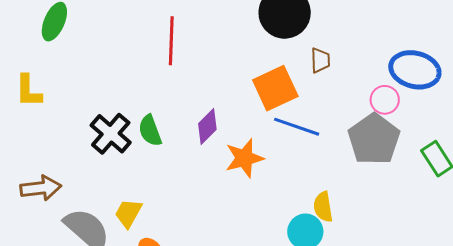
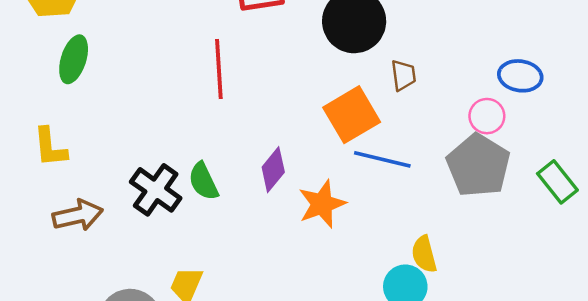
blue ellipse: (415, 70) -> (520, 76), size x0.7
brown arrow: (41, 188) -> (78, 215), moved

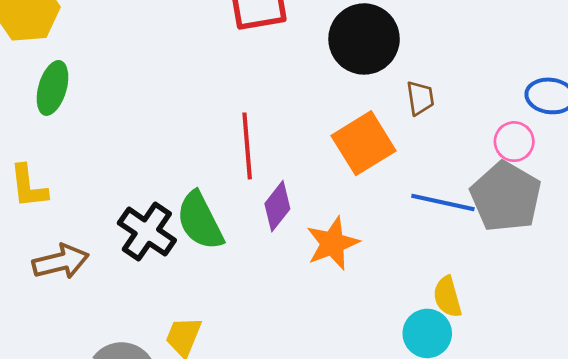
red line: (219, 69) -> (247, 146), moved
blue line: (382, 159) -> (443, 202), moved
green semicircle: (203, 181) -> (200, 221), size x1.4

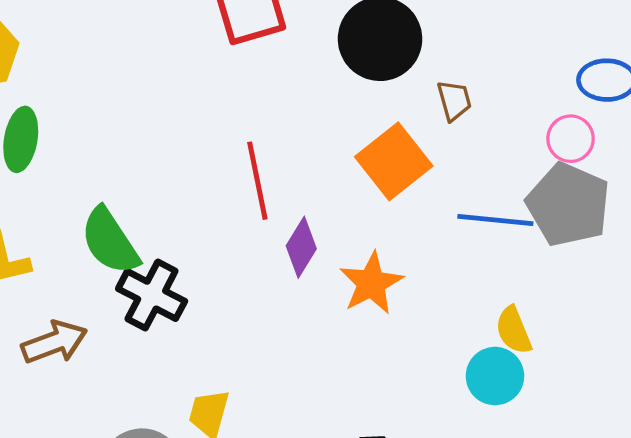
green semicircle: (200, 221) -> (110, 241), moved

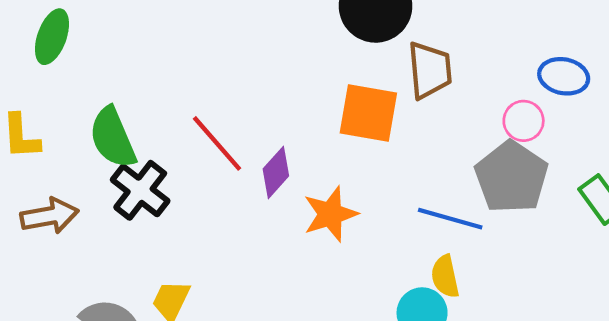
brown trapezoid: (454, 100) -> (430, 70), size x1.6
orange square: (394, 161) -> (368, 113), turned 38
red line: (257, 181) -> (217, 143), moved, turned -40
blue line: (495, 220) -> (450, 219), moved

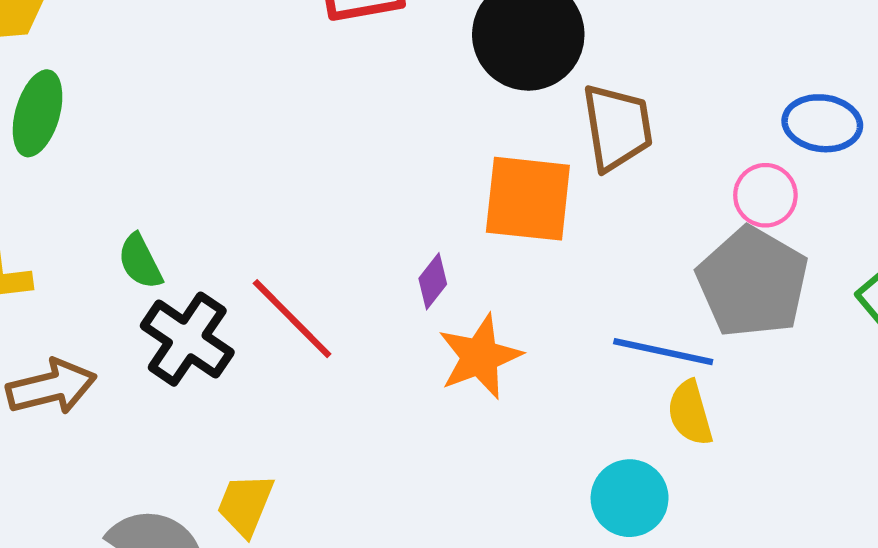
green semicircle: (113, 138) -> (140, 262), size x0.6
red line: (217, 143) -> (292, 319), moved
purple diamond: (276, 172) -> (433, 281), moved, size x0.7
yellow semicircle: (445, 276) -> (690, 413), moved

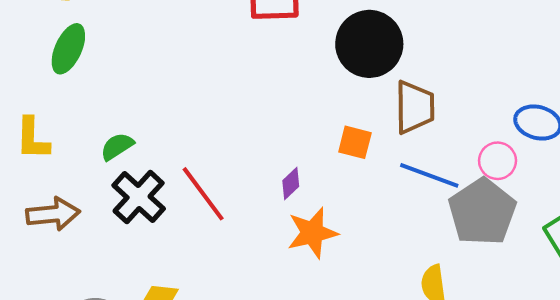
orange square: (528, 199) -> (355, 142), size x0.6
green semicircle: (140, 262) -> (117, 146), turned 76
blue line: (663, 352) -> (429, 175), moved

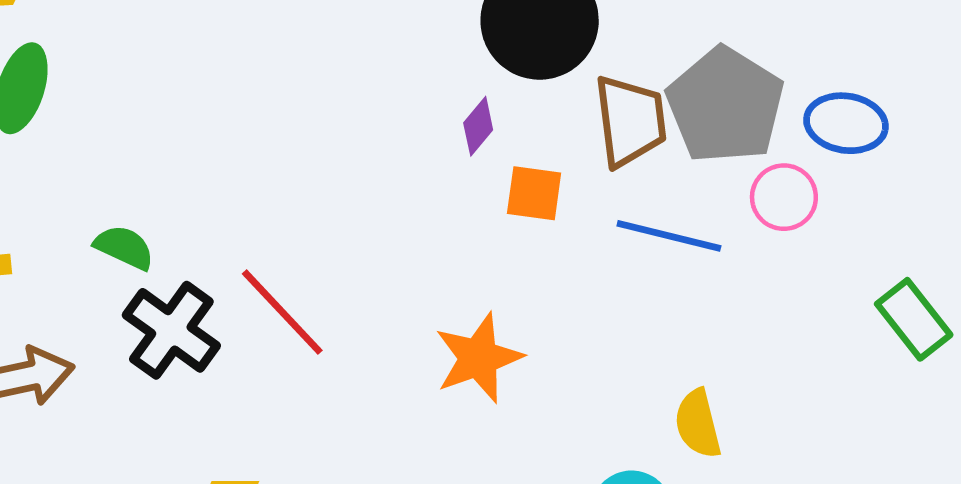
green semicircle: (117, 146) -> (124, 247), turned 64
purple diamond: (291, 184) -> (478, 126), moved
gray pentagon: (482, 212) -> (725, 105), moved

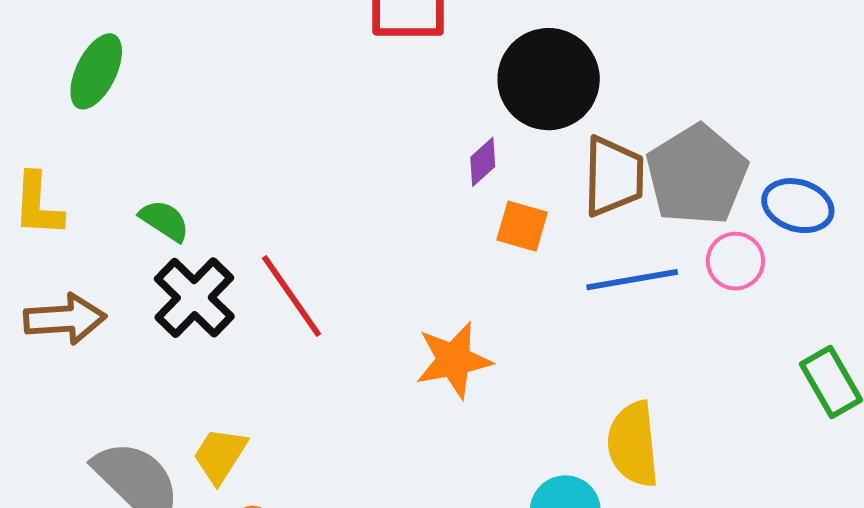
blue line: (669, 236) -> (632, 280), turned -32
yellow semicircle: (698, 424) -> (633, 444), size x1.4

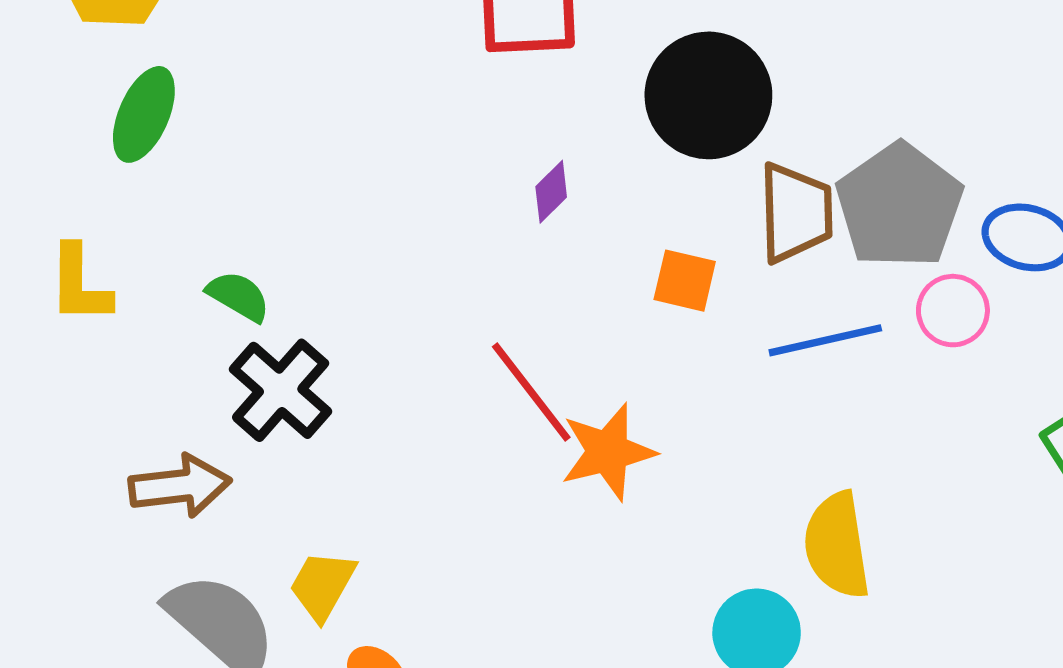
purple diamond: (483, 162) -> (551, 192), moved
red line: (292, 296) -> (531, 392), moved
brown arrow: (65, 319) -> (180, 486), moved

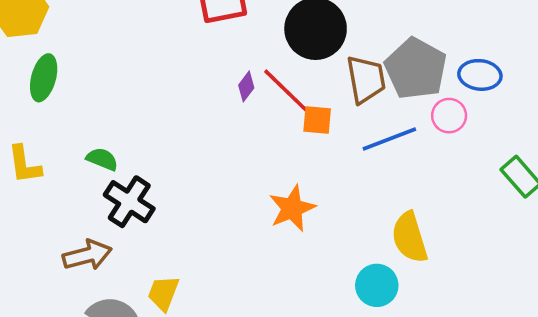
red line: (531, 392) -> (286, 91), moved

